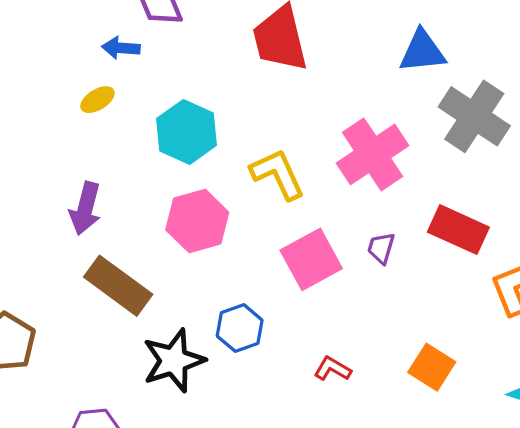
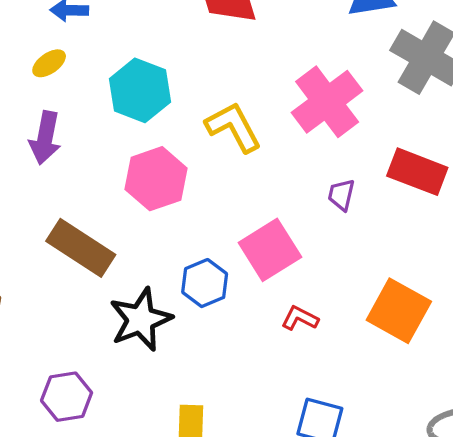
purple arrow: (85, 208) -> (45, 138), moved
pink square: (311, 259) -> (270, 250), moved
orange square: (432, 367) -> (399, 311), size x1.4

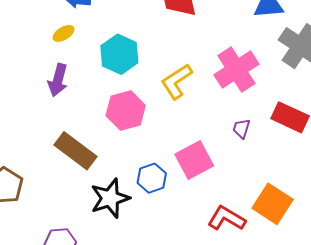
yellow L-shape: (233, 127) -> (177, 81), turned -99
red L-shape: (300, 318) -> (226, 218), moved, size x1.6

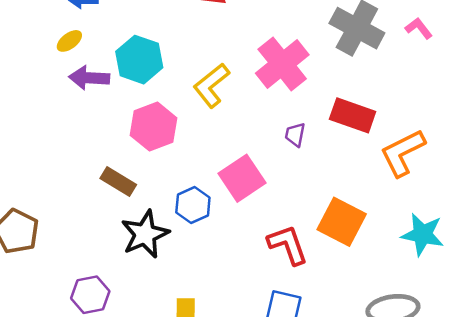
purple arrow: (58, 80) -> (89, 78), moved, turned 84
brown rectangle: (76, 151) -> (118, 181), moved, size x0.7
red L-shape: (226, 218) -> (288, 245), turned 45

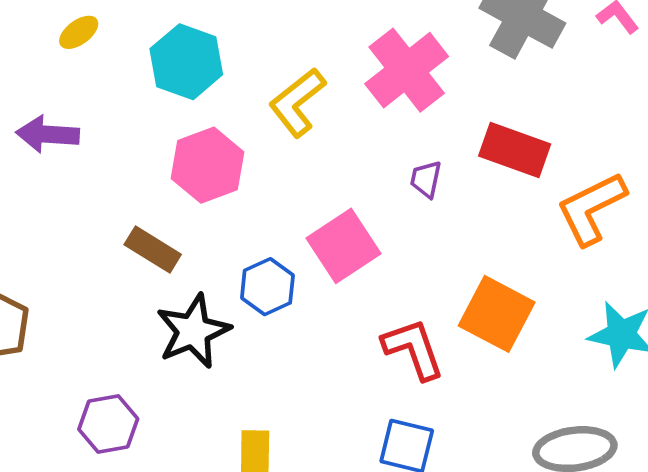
purple arrow: (89, 78) -> (48, 134), moved

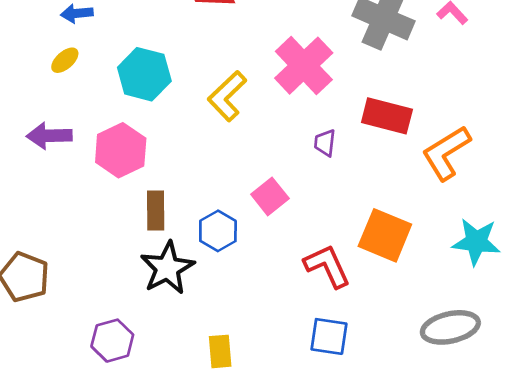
pink hexagon: (208, 165) -> (121, 150), moved
pink square: (343, 246) -> (270, 196), size x0.7
brown rectangle: (153, 250) -> (156, 210), moved, turned 63

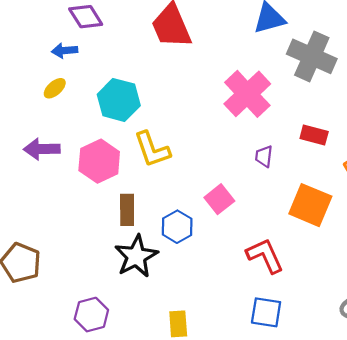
yellow L-shape: (227, 96) -> (152, 149), moved, turned -66
red rectangle: (387, 116) -> (314, 135), size x0.7
orange square: (385, 235) -> (310, 205), moved

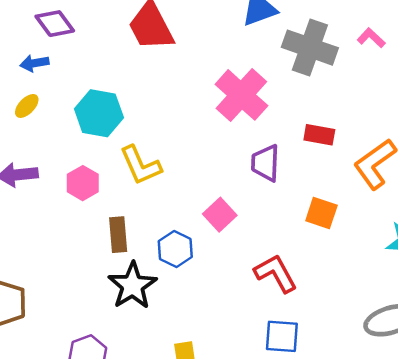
purple trapezoid: (264, 156) -> (265, 163), size x1.5
pink hexagon: (99, 161) -> (83, 183), size x0.7
orange square: (310, 205) -> (321, 213), size x0.7

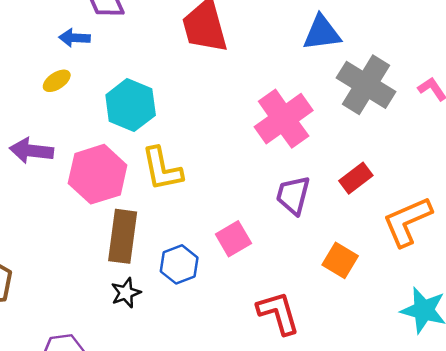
red rectangle: (319, 135) -> (356, 178), turned -60
pink hexagon: (83, 183) -> (98, 174), size x1.6
brown rectangle: (118, 235) -> (123, 236), size x1.4
black star: (132, 286) -> (126, 293), size x0.6

